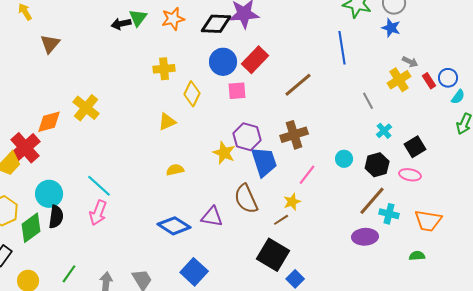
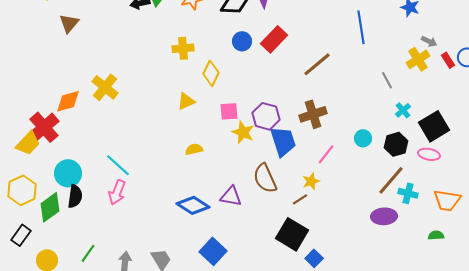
blue circle: (223, 62) -> (242, 41), size x0.7
pink square: (237, 91) -> (229, 111), moved
black square: (415, 147) -> (434, 126), size x1.4

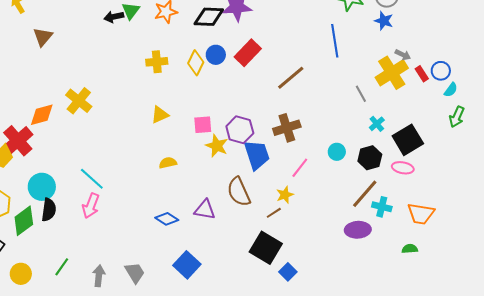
yellow cross: (418, 59) -> (392, 73), size x1.4
yellow diamond: (211, 73) -> (196, 63), moved
blue diamond: (193, 205) -> (167, 219), size x0.7

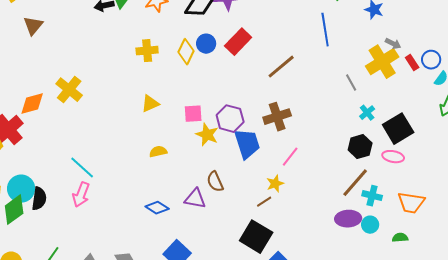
cyan circle: (337, 152) -> (370, 225), moved
cyan circle: (42, 187) -> (21, 189), moved
brown semicircle: (239, 192) -> (215, 182), moved, size x0.7

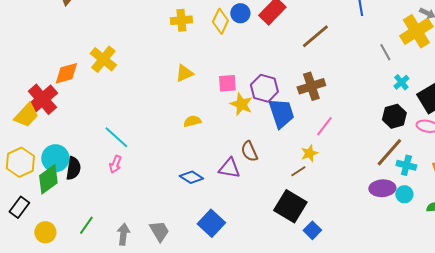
pink arrow: (81, 195) -> (115, 164), size x0.7

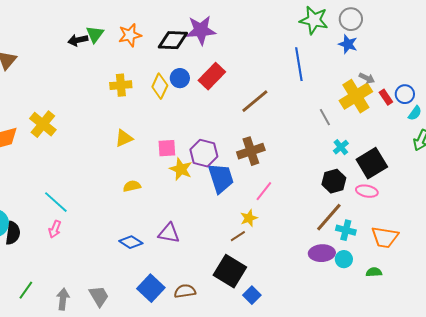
brown semicircle: (249, 151) -> (185, 291), moved, turned 105

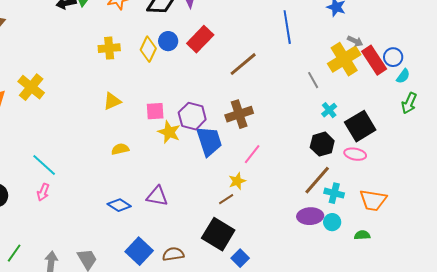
red rectangle: (386, 97) -> (374, 60), size x1.8

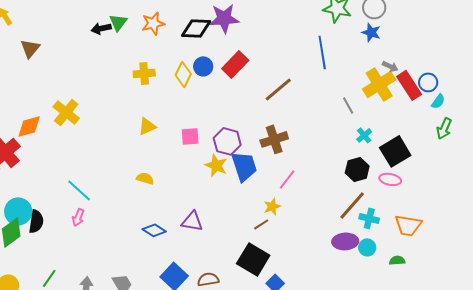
yellow star: (169, 132) -> (216, 165), moved
yellow semicircle: (120, 149) -> (145, 178), moved, turned 30

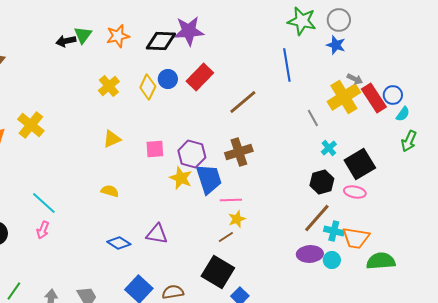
yellow cross: (144, 73) -> (109, 86), turned -35
pink line: (287, 179) -> (231, 200), moved, turned 50
orange trapezoid: (408, 225) -> (356, 238), moved
green semicircle: (397, 260) -> (381, 261), moved, size x1.8

